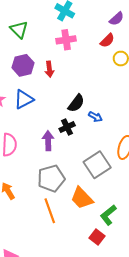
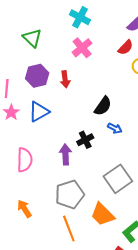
pink cross: (66, 40) -> (82, 48), turned -30
black semicircle: (76, 103) -> (103, 106), moved

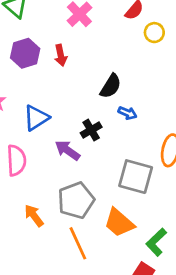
blue triangle: (39, 112) -> (36, 118), moved
purple arrow: (65, 155) -> (67, 150), turned -48
gray square: (118, 179) -> (136, 177), turned -36
orange arrow: (24, 209) -> (34, 216), moved

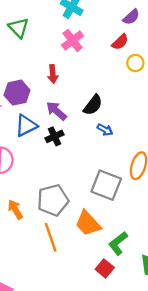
purple hexagon: (25, 53) -> (17, 93), moved
black cross: (91, 130) -> (55, 136), moved
purple arrow: (67, 150) -> (56, 111), moved

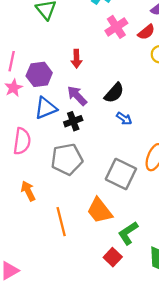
pink cross: (73, 40) -> (116, 27), moved
gray pentagon: (53, 200) -> (67, 159), moved

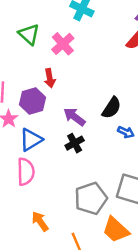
pink cross: (116, 27) -> (63, 44), moved
red arrow: (76, 59) -> (50, 78), moved
blue triangle: (46, 108) -> (31, 140), moved
gray pentagon: (67, 159) -> (91, 198), moved

